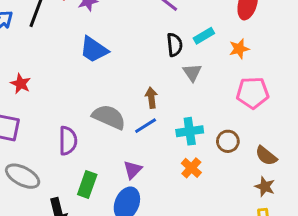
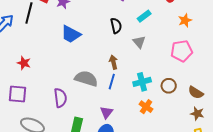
black semicircle: (175, 45) -> (116, 26), moved
orange star: (239, 49) -> (185, 20), moved
blue line: (146, 126) -> (112, 82), turned -35

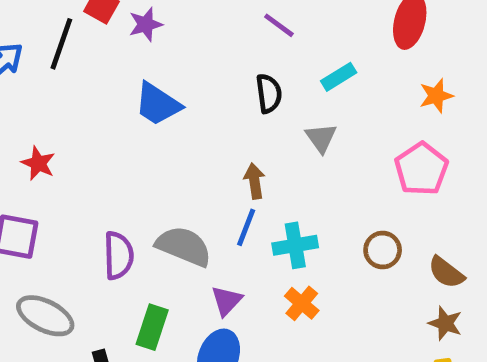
pink pentagon: (182, 51) -> (421, 169), turned -30
gray semicircle: (86, 79) -> (184, 246), moved
cyan cross: (142, 82) -> (295, 245), moved
orange cross: (146, 107) -> (302, 303), moved

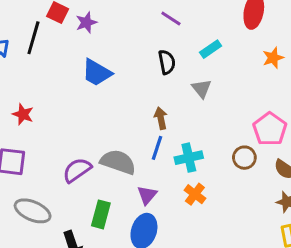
pink pentagon: (421, 169) -> (270, 129), moved
purple semicircle: (119, 255) -> (77, 170), turned -120

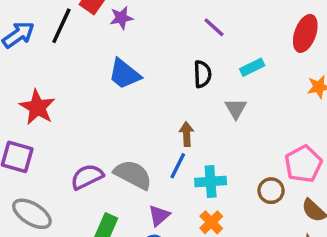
red star: (23, 114) -> (37, 107), size x1.5

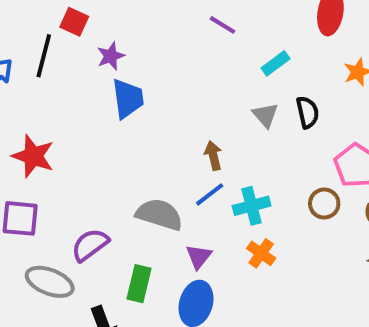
purple star: (121, 18) -> (111, 56), moved
blue trapezoid: (124, 74) -> (128, 99), turned -126
black semicircle: (202, 74) -> (308, 112), moved
blue line: (178, 166) -> (210, 194), turned 36
purple semicircle: (87, 177) -> (90, 245), moved

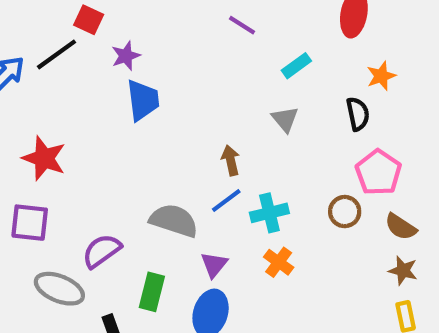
black line: (44, 56) -> (57, 54), turned 39
black semicircle: (308, 112) -> (358, 114), moved

